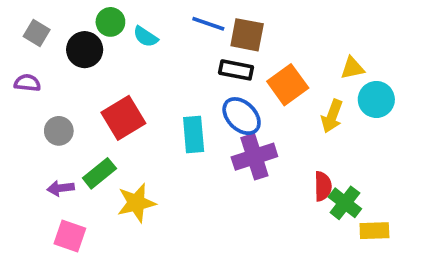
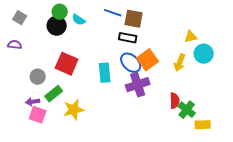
black circle: (85, 50) -> (57, 26), moved
orange square: (288, 85) -> (148, 60), moved
red square: (123, 118) -> (67, 64), turned -35
gray circle: (59, 131) -> (38, 77), moved
pink square: (70, 236) -> (38, 115), moved

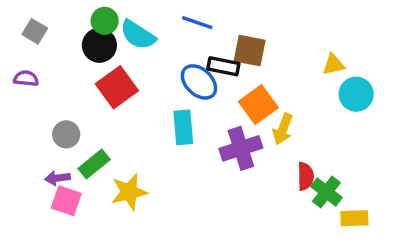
brown square: (134, 19) -> (250, 51), moved
cyan semicircle: (79, 20) -> (138, 35), size x1.5
blue ellipse: (131, 63) -> (199, 82), moved
yellow arrow: (180, 63) -> (283, 129), moved
red square: (67, 64) -> (117, 87), moved, turned 30

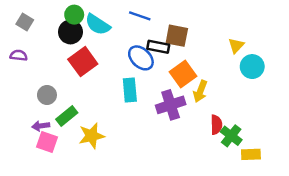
yellow triangle: (333, 65) -> (236, 46), turned -35

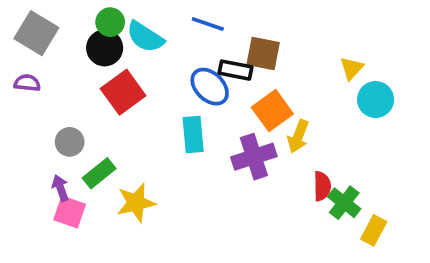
gray square: (25, 22) -> (36, 33), size x1.6
purple arrow: (41, 126) -> (60, 188), turned 77
yellow rectangle: (251, 154) -> (374, 230), turned -60

